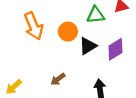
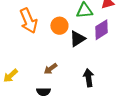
purple diamond: (115, 49) -> (101, 30), moved

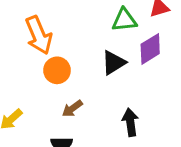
orange circle: (59, 26) -> (57, 70), moved

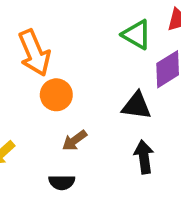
green triangle: (124, 20) -> (137, 35), turned 36
black triangle: (114, 63) -> (137, 106), moved, turned 40

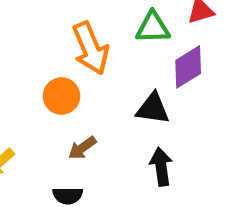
green triangle: (137, 35) -> (153, 28), turned -32
orange arrow: (34, 53) -> (91, 48), moved

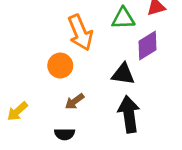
black arrow: (161, 167) -> (129, 114), size x1.4

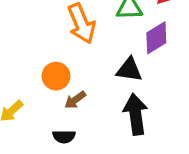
orange circle: (60, 66) -> (56, 76), moved

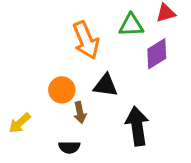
black triangle: (129, 70) -> (106, 85), moved
brown arrow: (75, 100) -> (80, 113), turned -65

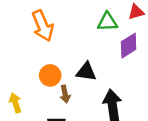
orange arrow: (86, 40) -> (43, 26), moved
yellow arrow: (20, 123) -> (15, 103), turned 114

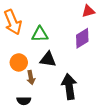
green triangle: (107, 22) -> (40, 34), moved

